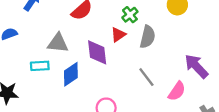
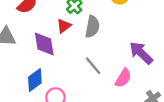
blue diamond: (71, 74) -> (35, 80), moved

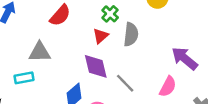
purple diamond: (44, 44) -> (96, 66), moved
gray line: (93, 66) -> (125, 83), moved

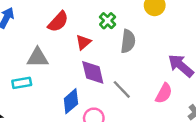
red triangle: (100, 36) -> (83, 42), moved

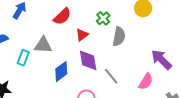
cyan rectangle: (22, 83) -> (23, 58), moved, turned -63
blue diamond: (71, 101) -> (61, 71), moved

